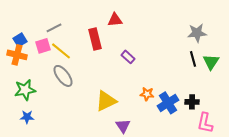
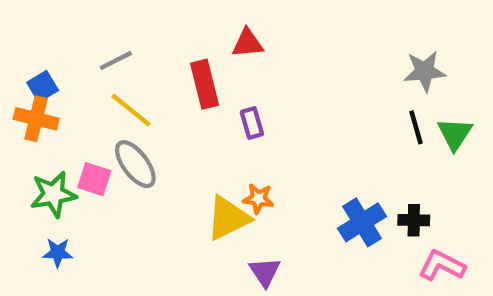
pink square: (43, 46) -> (94, 179), moved, turned 35
purple rectangle: (128, 57) -> (252, 123), moved, turned 32
orange star: (147, 94) -> (258, 199), moved
pink L-shape: (205, 123) -> (442, 266), turned 105

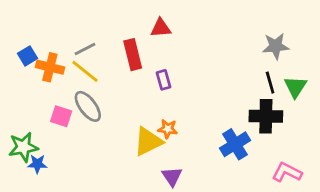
gray line: (116, 60) -> (85, 49), moved
orange cross: (36, 119) -> (50, 67), moved
green star: (53, 194) -> (23, 147), moved
black cross: (414, 220) -> (266, 116), moved, size x1.6

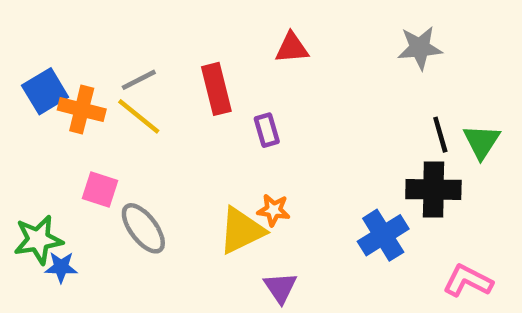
red triangle: (161, 28) -> (292, 48), moved
gray star: (276, 46) -> (420, 48), moved
blue square: (28, 56) -> (45, 91), size x1.4
gray ellipse: (88, 106) -> (143, 228), moved

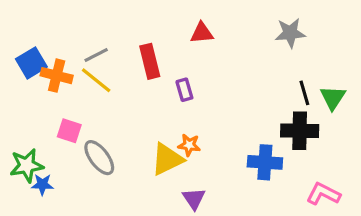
blue cross: (383, 235) -> (265, 162), turned 36

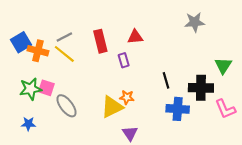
red triangle: (202, 33) -> (135, 37), moved
black line: (304, 93) -> (166, 80), moved
green star: (27, 166) -> (30, 89), moved
pink L-shape: (323, 194) -> (225, 109), moved, turned -140

